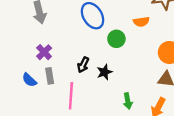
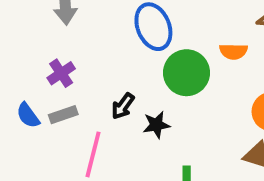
green circle: (116, 39) -> (187, 73), size x1.5
gray rectangle: (50, 76) -> (63, 115), turned 70

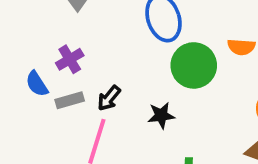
black arrow: (123, 106) -> (109, 98), moved
blue semicircle: (28, 115) -> (37, 84), moved

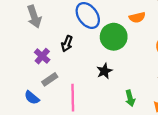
blue semicircle: (37, 84) -> (32, 98), moved
black arrow: (109, 98) -> (67, 44), moved

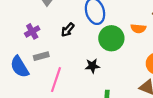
purple cross: (42, 56) -> (32, 31), moved
blue semicircle: (32, 98) -> (20, 67), size x1.5

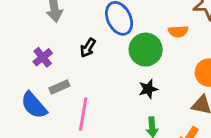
black star: (92, 66) -> (148, 89), moved

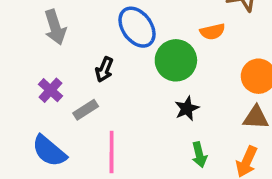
gray rectangle: (59, 87) -> (86, 110), moved

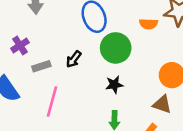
orange semicircle: (212, 32) -> (148, 24), moved
black arrow: (104, 69) -> (74, 59), moved

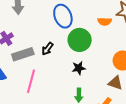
gray rectangle: (41, 66) -> (23, 54), size x1.5

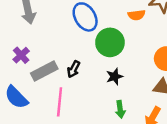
black arrow: (47, 49) -> (74, 69), moved

